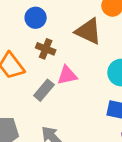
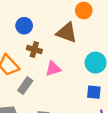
gray rectangle: (44, 90) -> (25, 86), moved

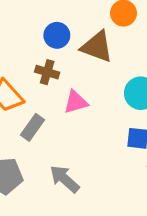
blue circle: (24, 26) -> (57, 35), moved

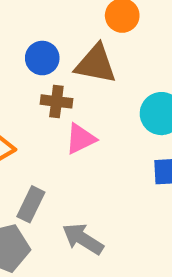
brown cross: (47, 72) -> (56, 101), moved
gray rectangle: (32, 127) -> (31, 204), moved

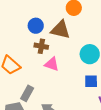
pink triangle: (81, 139) -> (52, 64), turned 42

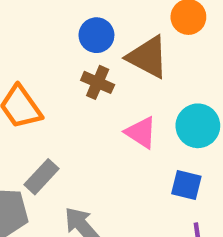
pink triangle: (52, 64) -> (141, 132), moved

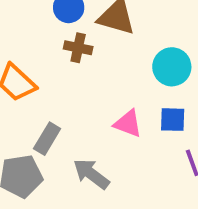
pink triangle: (141, 132) -> (128, 124), moved

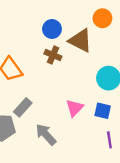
pink triangle: (128, 124) -> (75, 108), turned 42

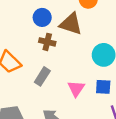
gray rectangle: (23, 107) -> (42, 76), moved

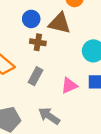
pink triangle: (76, 89) -> (69, 85), turned 36

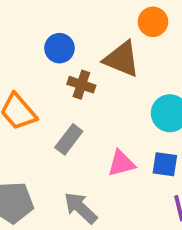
blue circle: (31, 19) -> (59, 48), moved

